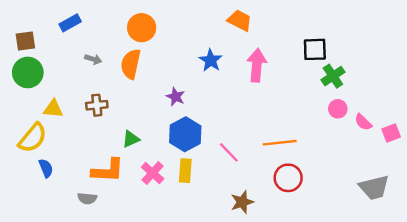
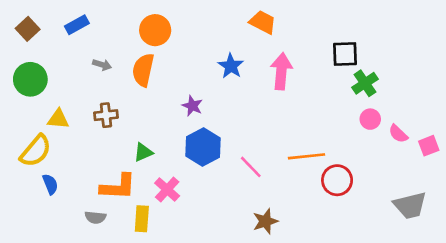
brown square: (25, 41) -> (28, 29), moved, turned -35
yellow rectangle: (185, 171) -> (142, 219), moved
red circle: (288, 178) -> (337, 180), moved

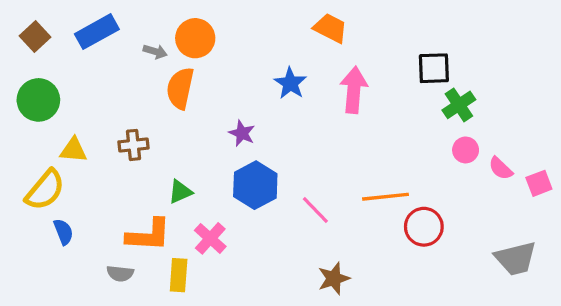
blue rectangle: (77, 25) -> (97, 32), size x1.4
gray arrow: (102, 65) -> (155, 52), moved

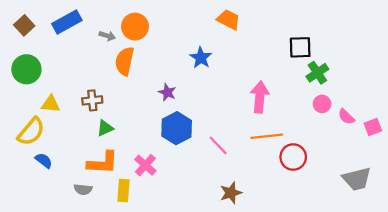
pink arrow: (354, 90) -> (260, 97), moved
green triangle: (180, 192) -> (105, 128), moved
blue semicircle: (63, 232) -> (44, 160), turned -30

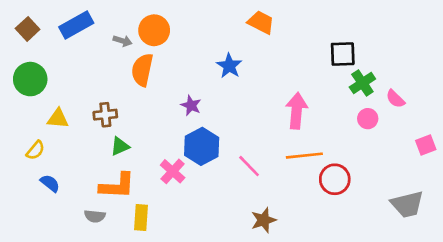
pink semicircle: (346, 117) -> (395, 99), moved
yellow semicircle: (31, 132) -> (35, 150), size x0.6
pink cross: (145, 165) -> (173, 171), moved

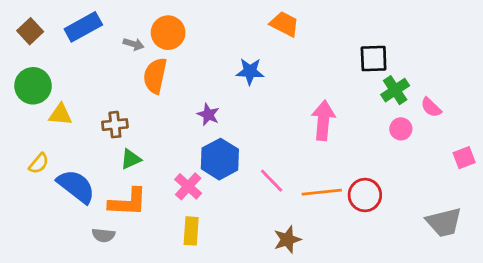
blue star: (229, 66) -> (250, 71), turned -30
yellow triangle: (58, 119) -> (60, 115), moved
orange line: (304, 156) -> (322, 192), moved
blue semicircle: (50, 183) -> (76, 186), moved, size x1.8
yellow rectangle: (141, 218) -> (191, 231), moved

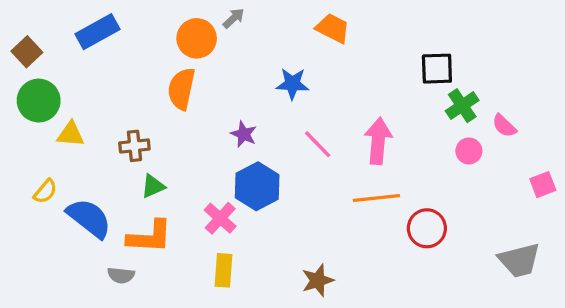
brown square: (30, 31) -> (27, 52), moved
gray arrow: (134, 44) -> (234, 18), moved, turned -60
pink line: (272, 181) -> (318, 144), moved
orange line: (322, 192) -> (376, 198), moved
brown star: (287, 240) -> (318, 280), moved

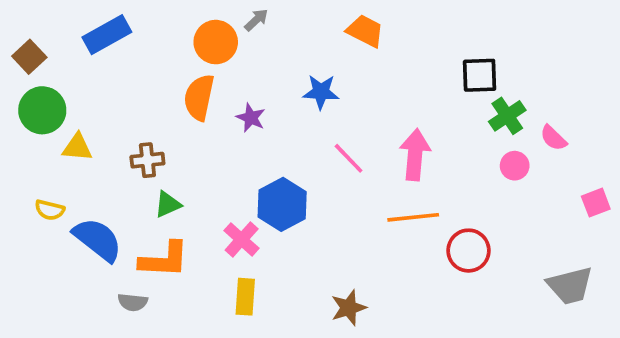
purple star: (244, 134) -> (251, 118), moved
yellow semicircle: (45, 191) -> (50, 210), turned 64

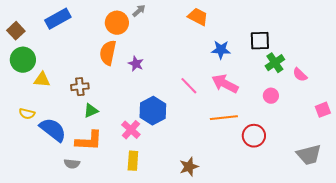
blue star: (321, 92) -> (221, 50), moved
pink arrow: (415, 155) -> (225, 84), turned -68
pink circle: (515, 166) -> (271, 96), moved

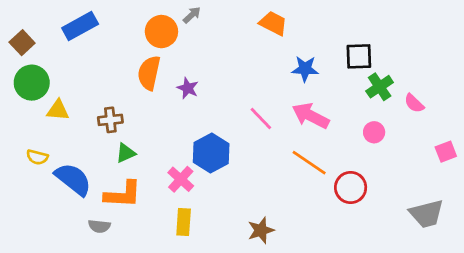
orange line: (224, 118) -> (309, 163), turned 40

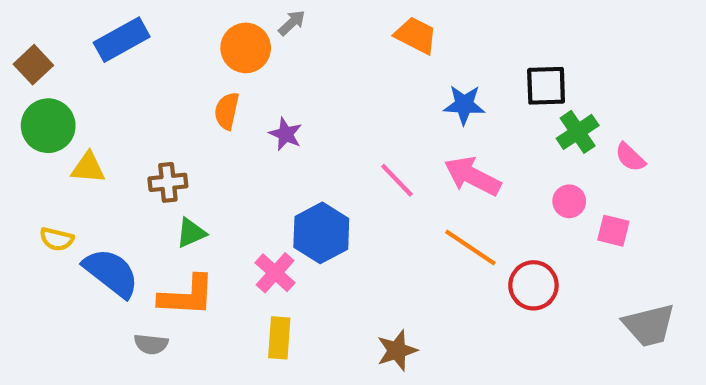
orange semicircle: (149, 73) -> (227, 111), size x0.7
pink square: (446, 152) -> (613, 231), moved, turned 35

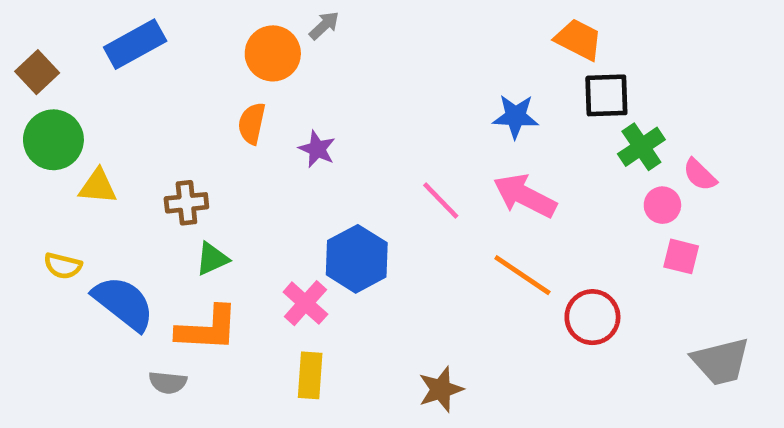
orange trapezoid: (416, 35) -> (578, 39), moved
pink circle: (569, 201) -> (662, 205), moved

